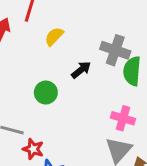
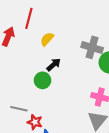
black arrow: (81, 70) -> (54, 65), moved

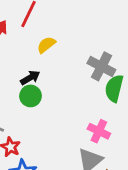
black arrow: (54, 65) -> (30, 78), moved

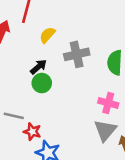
gray cross: (101, 66) -> (77, 54), moved, turned -30

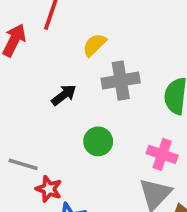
yellow semicircle: (47, 35) -> (94, 45), moved
green circle: (42, 83) -> (98, 141), moved

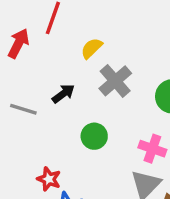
gray cross: (121, 81) -> (115, 81), turned -32
gray line: (23, 164) -> (23, 109), moved

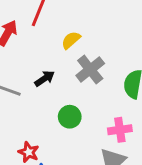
pink cross: (152, 149) -> (120, 130), turned -30

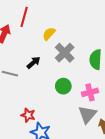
green circle: (70, 117) -> (63, 86), moved

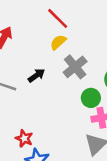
red line: (24, 17) -> (58, 18), moved, turned -66
green circle: (63, 86) -> (91, 98), moved

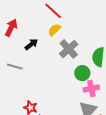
black arrow: (36, 75) -> (31, 44), moved

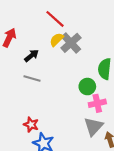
gray cross: (69, 49) -> (71, 43), moved
gray line: (15, 67) -> (32, 79), moved

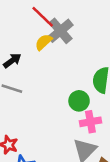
gray cross: (71, 43) -> (60, 31), moved

